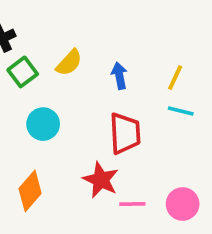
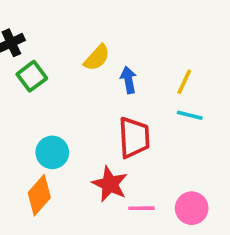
yellow semicircle: (69, 63) -> (97, 58), moved
cyan circle: (43, 124) -> (52, 152), moved

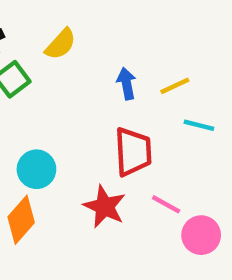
yellow semicircle: (97, 58) -> (61, 44), moved
yellow line: (184, 82) -> (175, 86), moved, turned 40
pink line: (141, 208) -> (166, 204), moved, turned 30

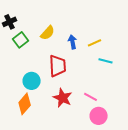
yellow semicircle: (61, 44) -> (48, 33), moved
red trapezoid: (133, 152) -> (58, 66), moved
pink circle: (201, 235) -> (99, 116), moved

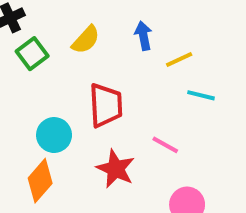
blue arrow: (73, 42) -> (143, 36), moved
pink line: (91, 97) -> (165, 145), moved

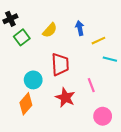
pink line: (165, 145) -> (91, 85), turned 40

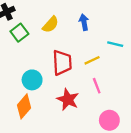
yellow line: (98, 41) -> (92, 60), moved
cyan line: (110, 59) -> (115, 44), moved

